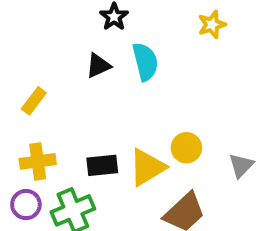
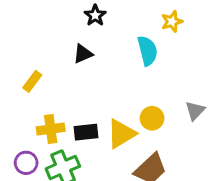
cyan semicircle: (145, 62) -> (147, 51), moved
yellow cross: (38, 161) -> (51, 129), moved
gray triangle: (241, 165) -> (195, 111), moved

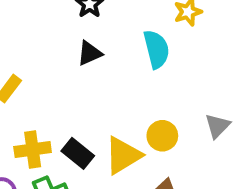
black triangle: (83, 54) -> (90, 53), moved
black rectangle: (86, 132) -> (78, 153), turned 45

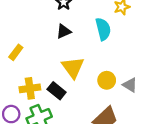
gray triangle: (217, 126) -> (130, 85), moved, turned -42
yellow triangle: (123, 155) -> (73, 67), moved, turned -35

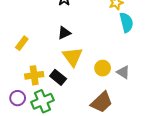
cyan semicircle: (103, 29) -> (126, 22), moved
black triangle: (64, 31) -> (64, 33), moved

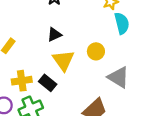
yellow circle: (103, 68) -> (96, 51), moved
gray triangle: (123, 72) -> (118, 77), size x1.5

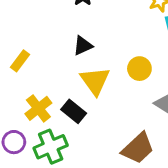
yellow cross: (22, 81) -> (38, 108), turned -30

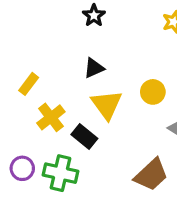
yellow cross: (38, 108) -> (51, 117), moved
green cross: (51, 147) -> (60, 173), turned 36

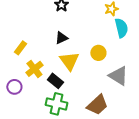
purple circle: (22, 168) -> (14, 87), moved
green cross: (60, 173) -> (56, 104), moved

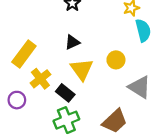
yellow rectangle: (20, 48) -> (24, 54), size x1.6
green cross: (56, 104) -> (66, 120), turned -35

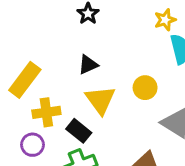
yellow cross: (40, 79) -> (46, 112), turned 30
purple circle: (17, 100) -> (33, 145), moved

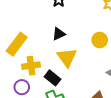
yellow circle: (145, 88) -> (100, 40), moved

